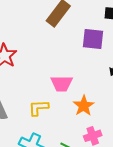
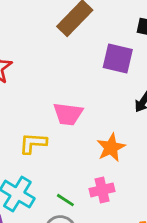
orange star: (84, 106) -> (111, 147), moved

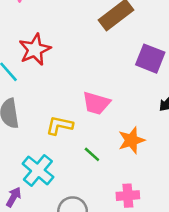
pink cross: (102, 190) -> (128, 196), moved
green line: (65, 200) -> (92, 154), moved

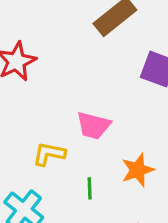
green line: (92, 154) -> (90, 188), turned 48

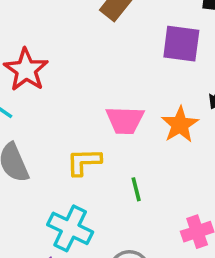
orange star: (138, 170) -> (180, 125), moved

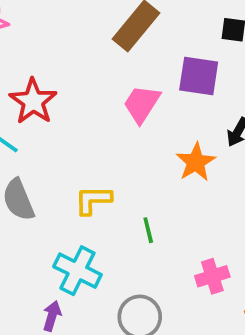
pink trapezoid: (125, 120) -> (142, 104), moved, turned 120

